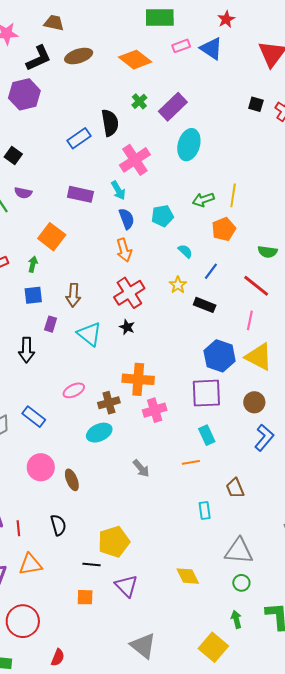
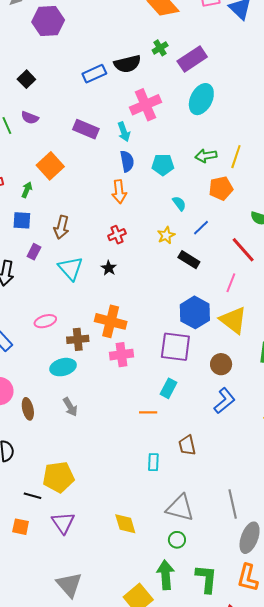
black semicircle: (110, 123) -> (127, 64), turned 76
red cross: (129, 293) -> (117, 235), size x0.6
cyan rectangle: (207, 435) -> (168, 388), turned 42
gray arrow: (141, 468) -> (70, 407), moved
green arrow: (236, 619) -> (166, 575), size x1.6

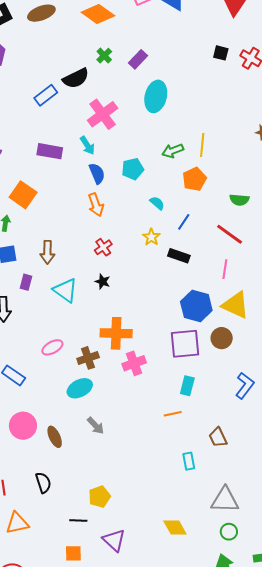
purple rectangle: (192, 59) -> (138, 59), size x0.7
brown circle: (221, 364) -> (222, 338), moved
yellow pentagon: (58, 477) -> (99, 497), size x0.7

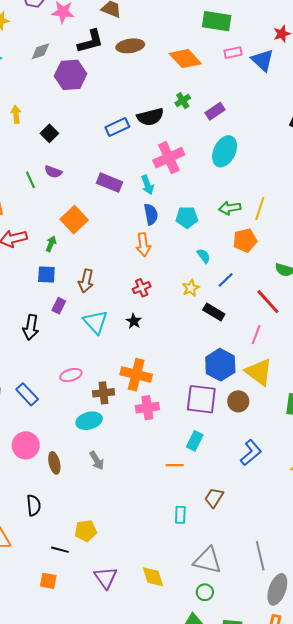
brown trapezoid: (218, 437) -> (214, 498), turned 45
purple triangle: (114, 540) -> (106, 578), moved

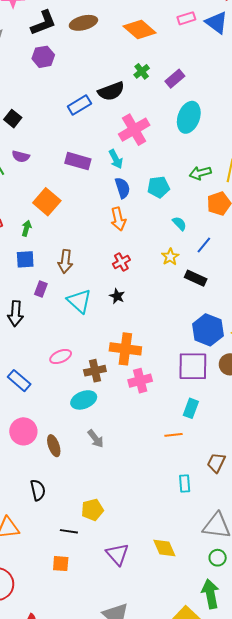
purple hexagon: (71, 75) -> (43, 57), moved, size x0.7

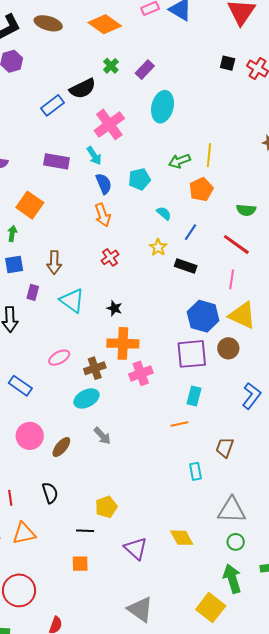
brown ellipse: (83, 23) -> (48, 23), turned 36
black star: (117, 296) -> (114, 308), moved
brown ellipse: (54, 446) -> (61, 447), turned 65

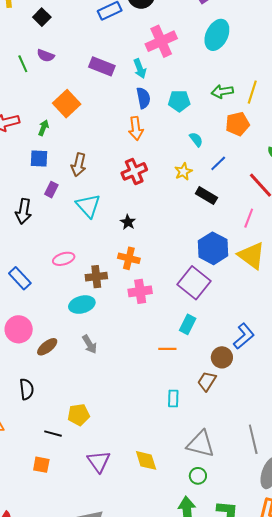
red cross: (110, 257) -> (134, 171), size x1.4
orange cross: (123, 343) -> (129, 258), size x0.7
brown circle: (228, 348) -> (222, 357), moved
purple square: (192, 354) -> (194, 283), turned 32

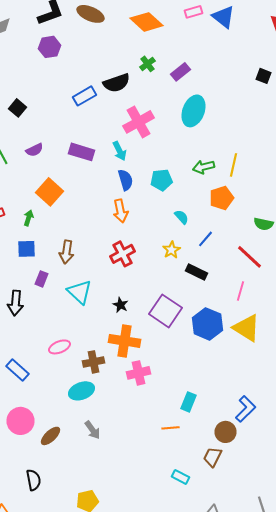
purple semicircle: (46, 56) -> (34, 150), moved, turned -42
orange cross: (129, 258) -> (124, 341), size x1.4
purple square: (194, 283) -> (166, 311), moved
cyan rectangle: (173, 399) -> (180, 477), turned -60

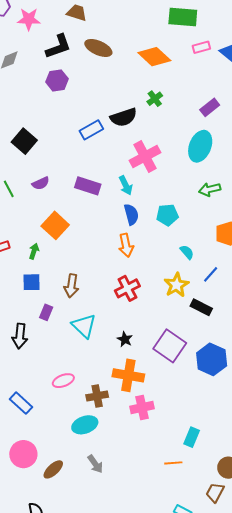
purple rectangle: (180, 72) -> (210, 107), moved
black square: (18, 108) -> (24, 141), size x1.4
green arrow: (204, 167) -> (210, 189), moved
yellow star: (172, 250) -> (176, 285), size x1.4

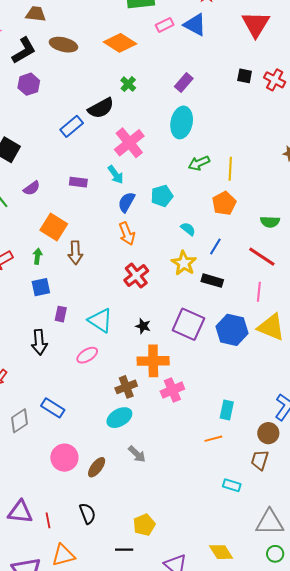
purple rectangle: (88, 186) -> (78, 182), size x0.7
blue semicircle: (131, 214) -> (126, 202), turned -125
brown arrow: (71, 286) -> (75, 253), moved
pink ellipse: (63, 381) -> (87, 355), moved

